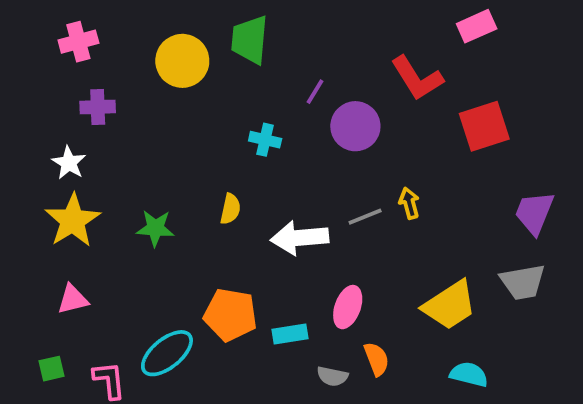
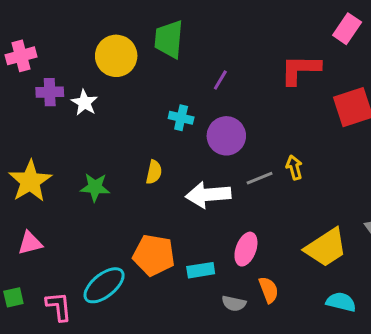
pink rectangle: (477, 26) -> (347, 29), turned -32
pink cross: (78, 42) -> (21, 56), moved
red L-shape: (417, 78) -> (300, 69), turned 123
purple circle: (355, 126) -> (226, 136), moved
white star: (69, 163) -> (84, 103), moved

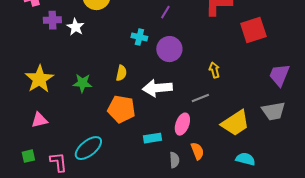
gray line: (260, 178) -> (200, 98), moved
orange pentagon: (154, 255) -> (121, 109), moved
gray semicircle: (234, 303) -> (174, 160), turned -105

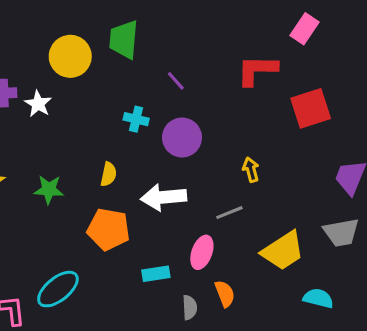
purple line: (165, 12) -> (176, 81), turned -72
cyan semicircle: (245, 159) -> (318, 298), moved

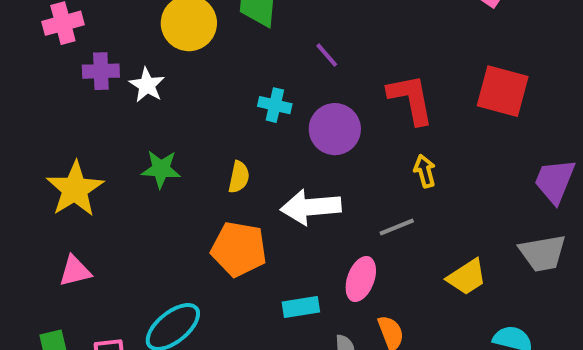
red L-shape: (257, 70) -> (411, 99), moved, turned 78
red square: (311, 108) -> (503, 91), turned 33
green star: (49, 190) -> (161, 169), moved
yellow trapezoid: (283, 251) -> (467, 277), size x0.7

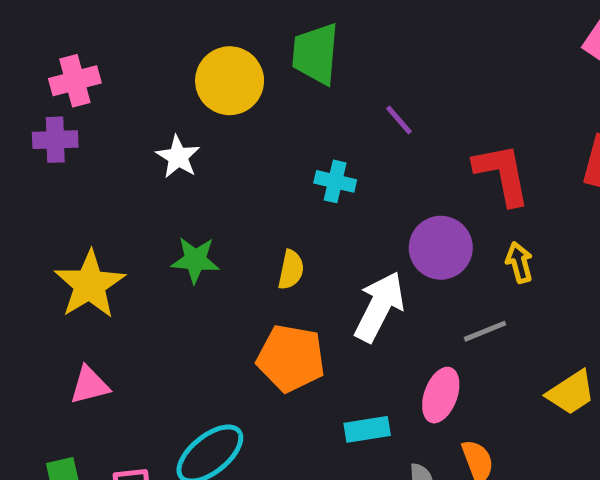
purple cross: (101, 71) -> (55, 140), moved
purple circle: (335, 129) -> (441, 248), moved
white arrow: (311, 207) -> (379, 307), turned 122

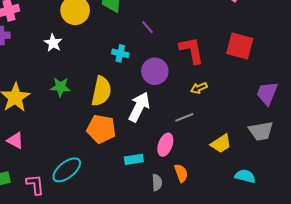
purple circle: (441, 248) -> (155, 71), moved
yellow arrow: (519, 262) -> (199, 88), turned -98
yellow semicircle: (291, 270) -> (101, 91), size x1.8
pink triangle: (90, 385) -> (15, 140), turned 42

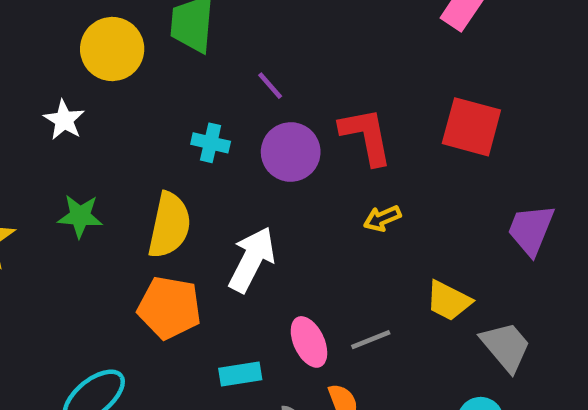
purple circle: (155, 71) -> (291, 152), moved
gray line: (184, 117) -> (371, 340), moved
gray trapezoid: (261, 131) -> (506, 347), moved, turned -120
yellow trapezoid: (221, 144) -> (449, 301), moved, turned 60
pink ellipse: (165, 145) -> (309, 342), turned -45

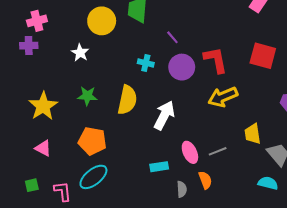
yellow arrow: (382, 218) -> (223, 97), size x1.8
yellow trapezoid: (449, 301) -> (253, 134), turned 55
orange pentagon: (169, 308) -> (92, 141), moved

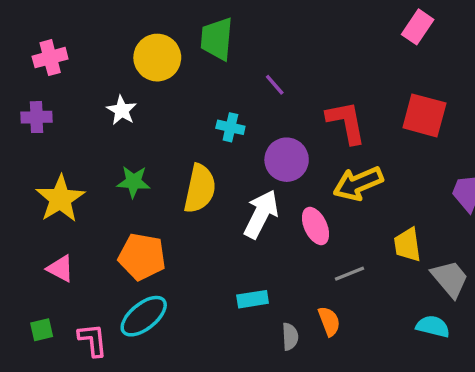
purple cross: (29, 46) -> (36, 117), moved
purple circle: (182, 67) -> (287, 160), moved
pink ellipse: (190, 152) -> (316, 226), moved

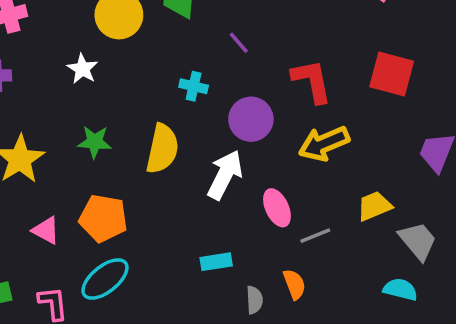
pink ellipse: (316, 226) -> (277, 208), moved
yellow trapezoid: (407, 245) -> (374, 206), turned 75
pink triangle: (60, 269) -> (46, 230), moved

